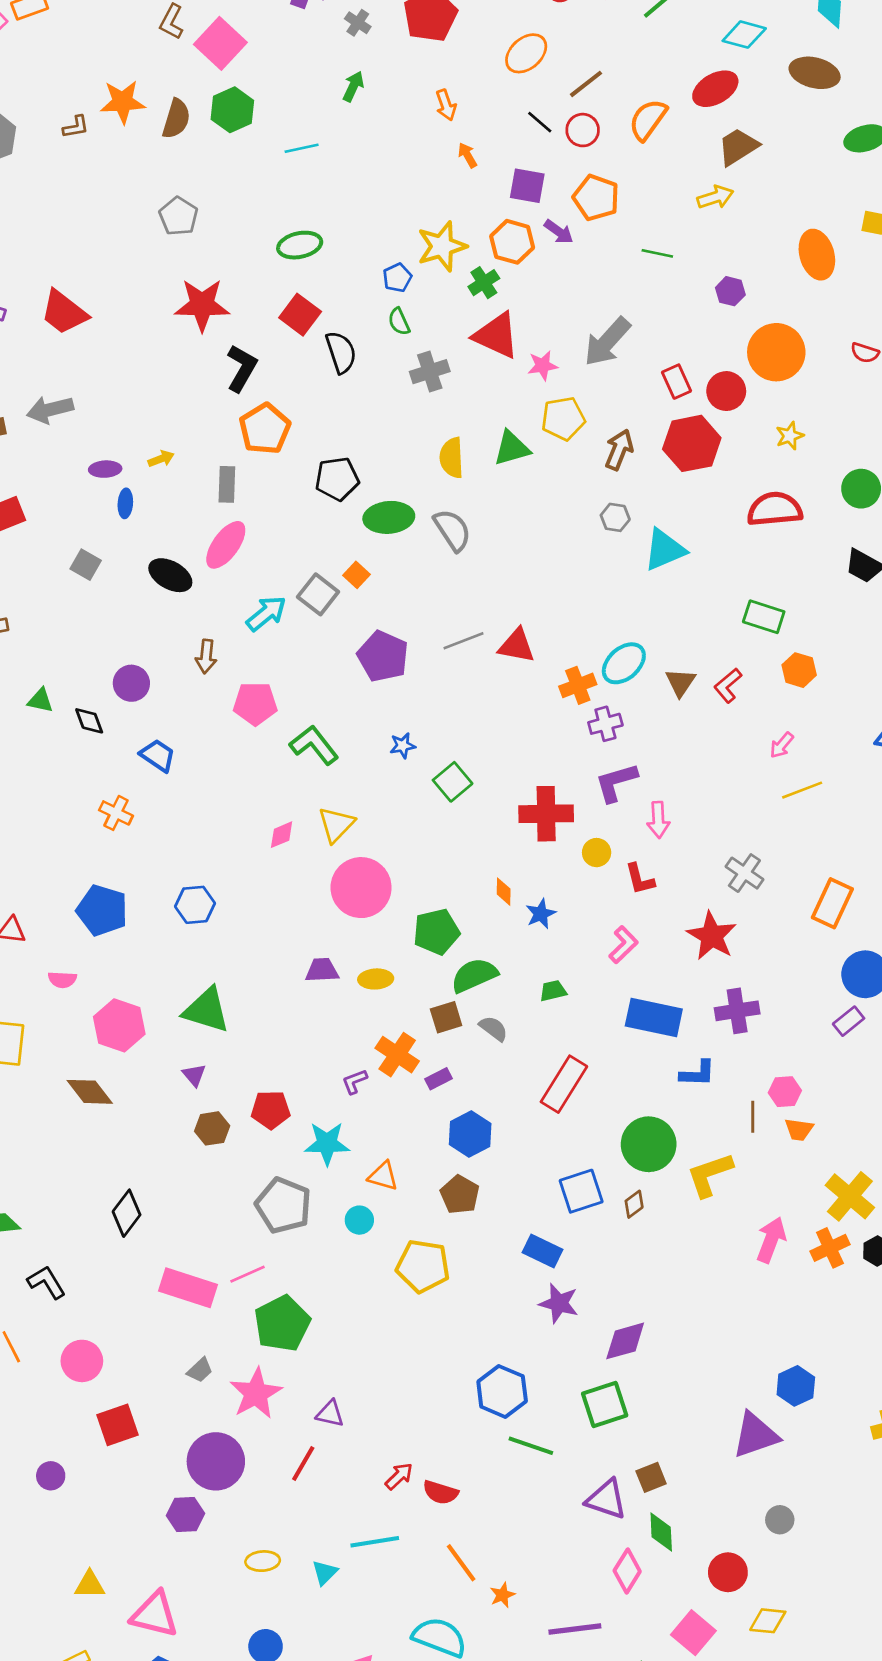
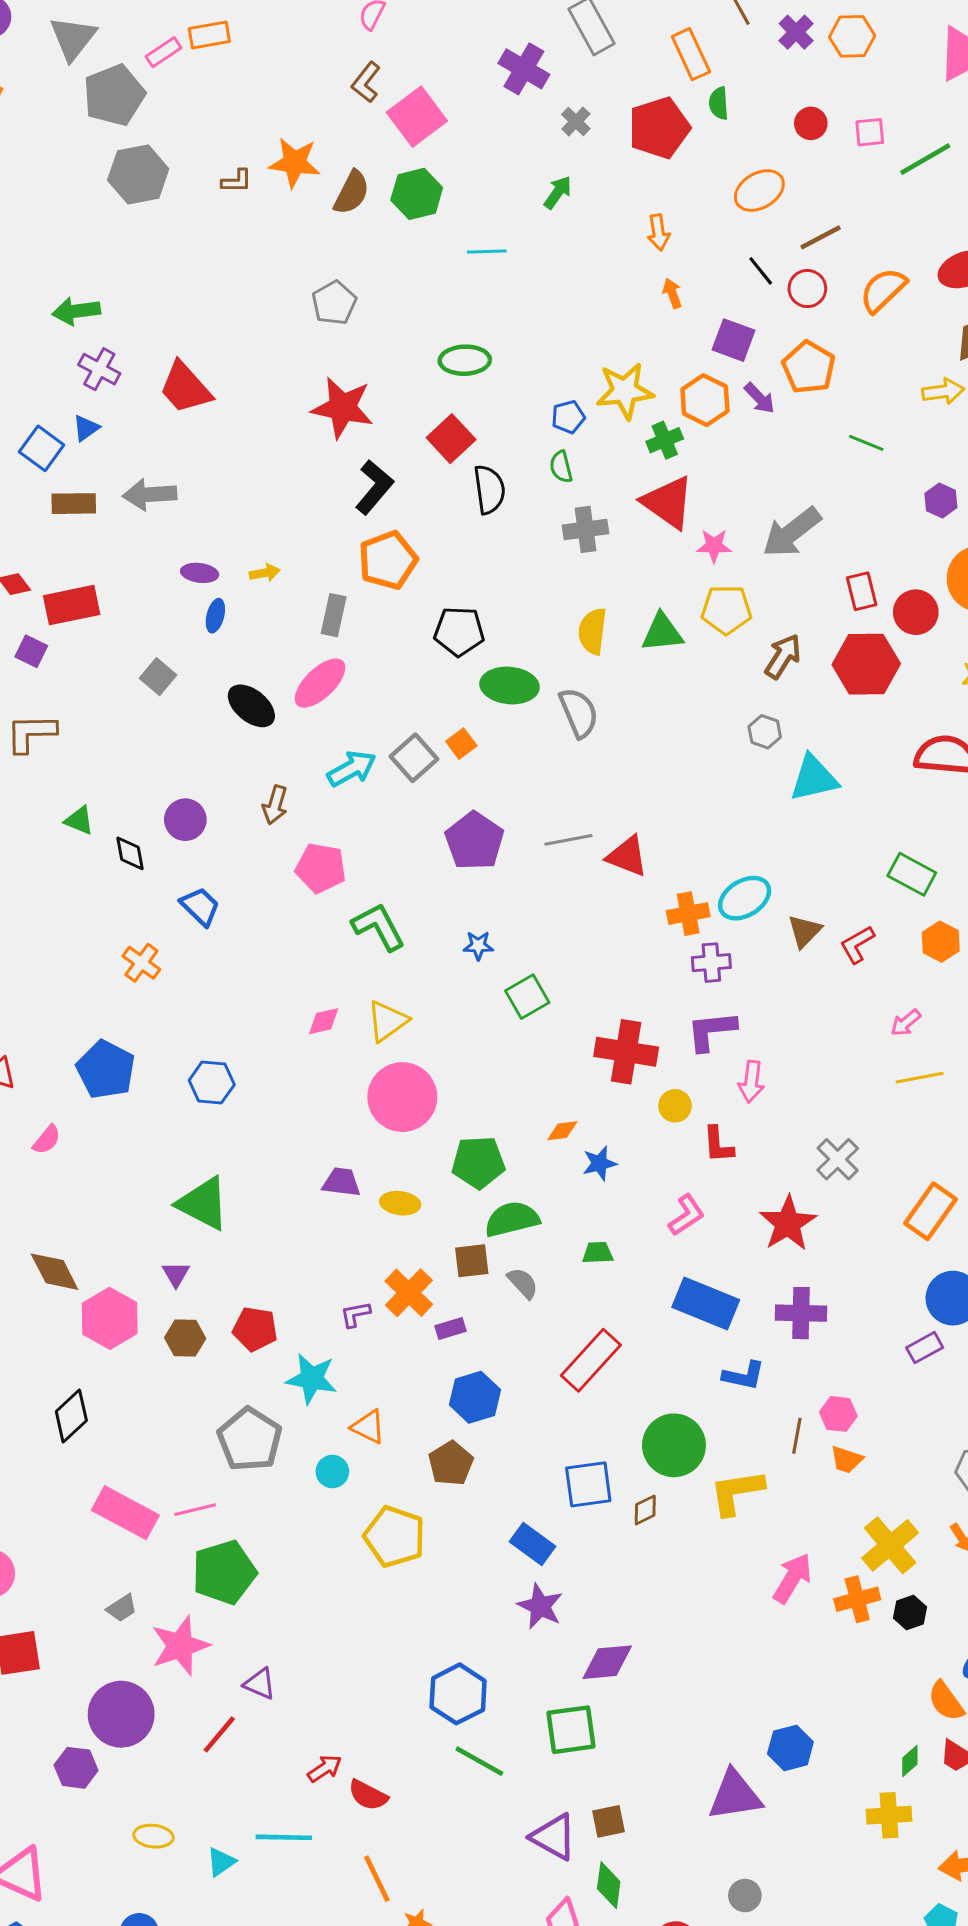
orange diamond: (504, 892) -> (562, 1131), turned 72
pink semicircle: (62, 980) -> (47, 1140), turned -64
pink hexagon: (119, 1025) -> (110, 1318), moved

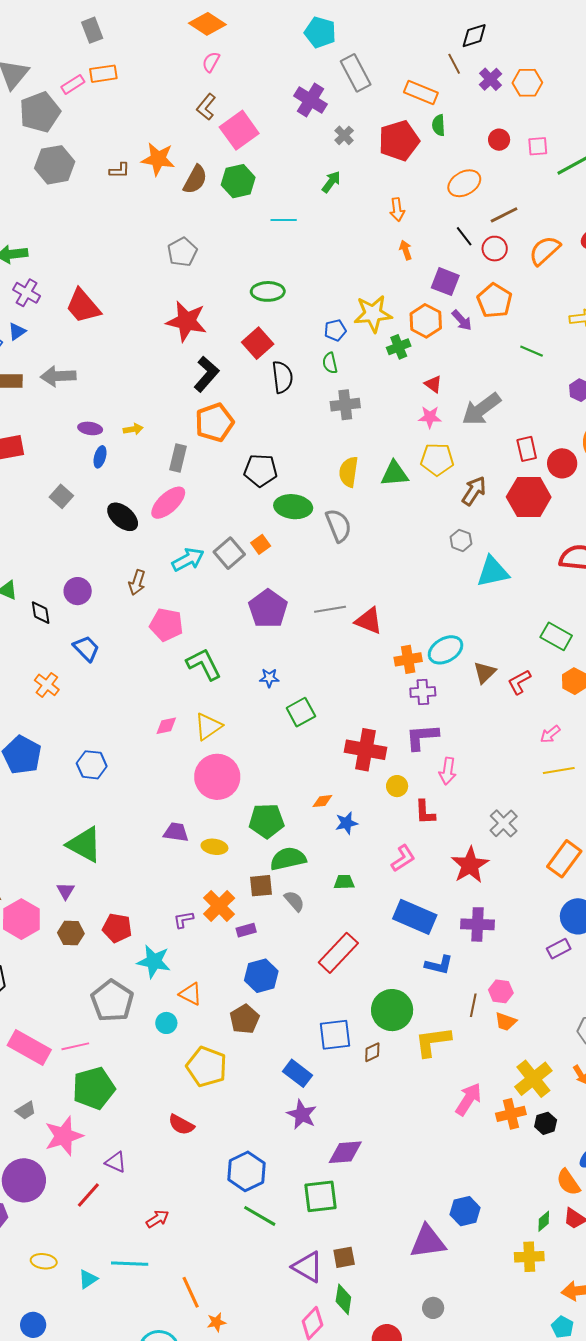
orange rectangle: (691, 54) -> (421, 92), turned -44
red triangle: (668, 502) -> (433, 384), moved, size x0.5
red semicircle: (368, 1795) -> (181, 1125), moved

